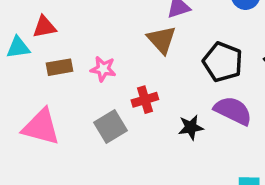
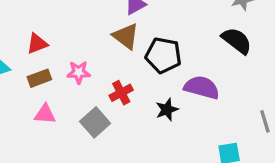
red triangle: (44, 27) -> (37, 44), moved
black pentagon: (223, 62) -> (163, 55), moved
pink triangle: (41, 127) -> (45, 114), moved, size x0.6

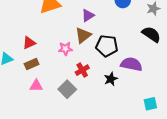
brown triangle: (126, 36) -> (83, 35), turned 48
pink star: (79, 72) -> (65, 49), moved

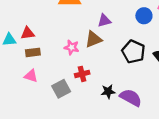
red triangle: (29, 43) -> (28, 33), moved
black pentagon: (107, 46) -> (133, 52), moved
purple semicircle: (131, 64) -> (131, 98), moved

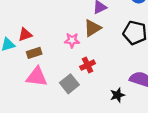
pink triangle: (31, 76) -> (37, 77), size x1.5
black star: (108, 91) -> (117, 95), moved

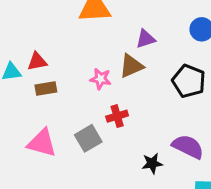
pink triangle: (37, 77) -> (42, 143), moved

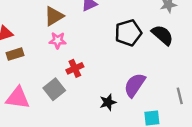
brown triangle: (131, 66) -> (54, 16), moved
black pentagon: (189, 81) -> (128, 33), turned -30
purple semicircle: (188, 147) -> (135, 85), turned -75

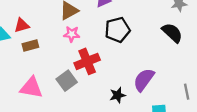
black pentagon: (128, 33) -> (117, 30), moved
red cross: (75, 68) -> (87, 61), size x1.5

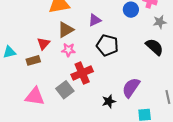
red triangle: (22, 25) -> (43, 44), moved, turned -32
black pentagon: (117, 30) -> (107, 45), turned 30

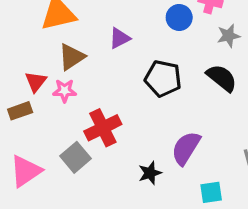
black pentagon: (107, 45) -> (163, 78), moved
pink star: (68, 50) -> (65, 91), moved
pink triangle: (35, 96) -> (26, 171), turned -40

